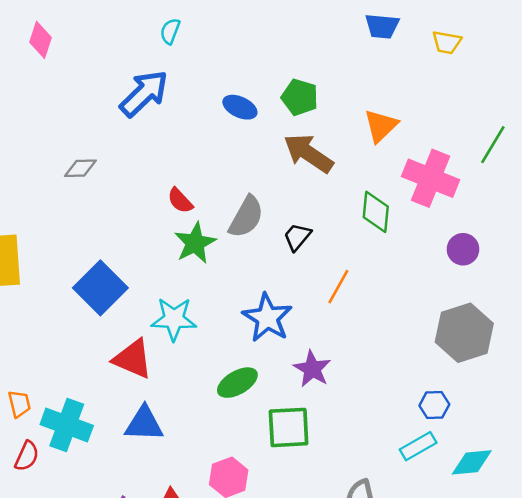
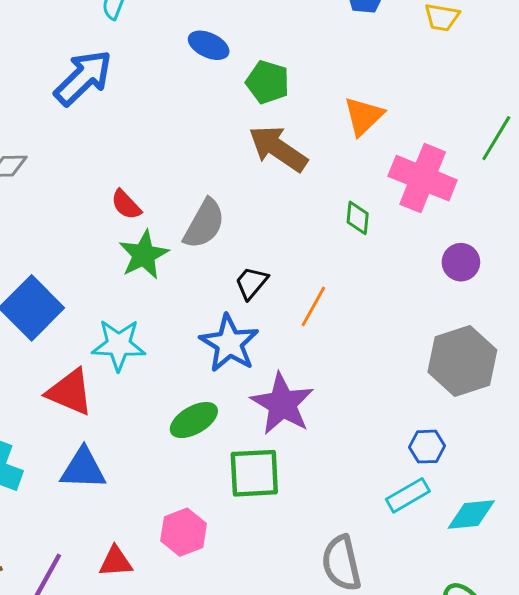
blue ellipse: (240, 107) -> (209, 45), moved
green diamond: (376, 212) -> (358, 218), size x0.7
black trapezoid: (297, 237) -> (251, 283), moved
purple star: (312, 369) -> (282, 404), size x1.4

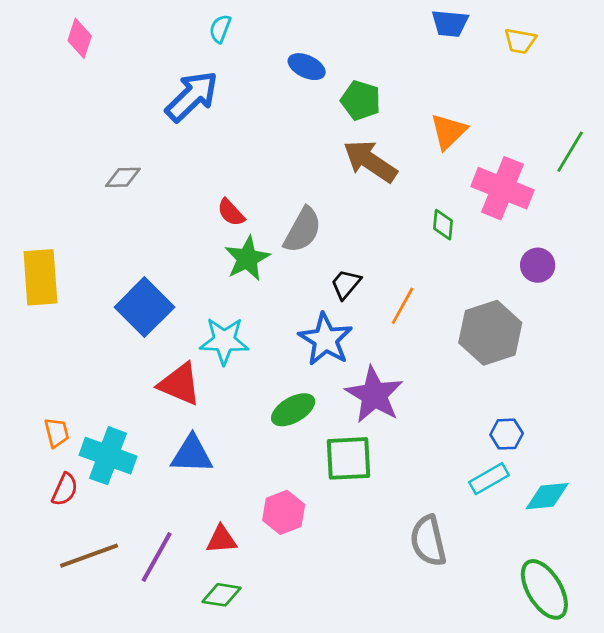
gray hexagon: (462, 361) -> (490, 333), moved

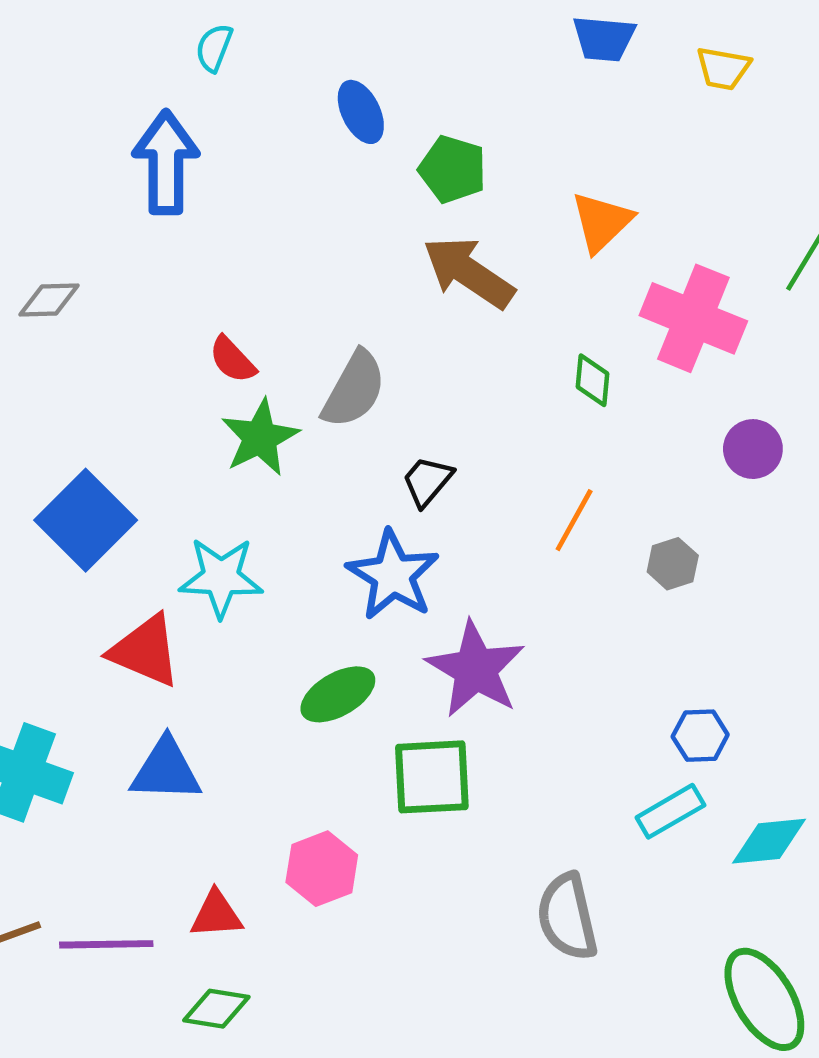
blue ellipse: (307, 67) -> (361, 112), turned 39
blue arrow: (192, 96) -> (166, 162), turned -46
orange line: (403, 306) -> (574, 520), moved
gray hexagon: (490, 333) -> (673, 564), size x0.5
purple line: (157, 557) -> (106, 944), turned 60

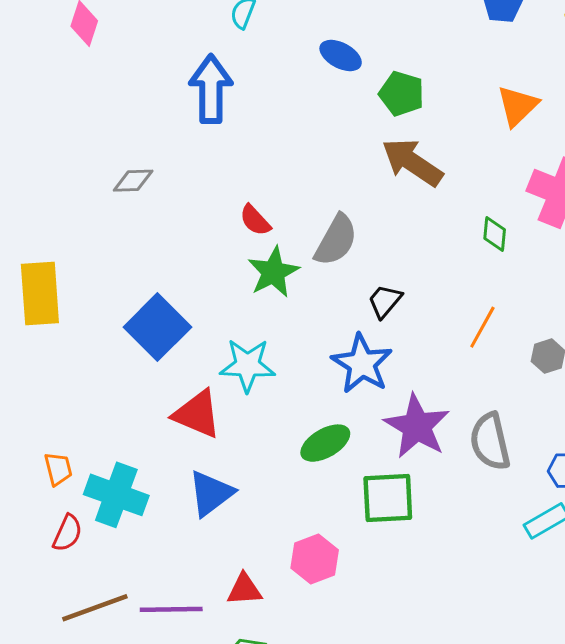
blue ellipse: (361, 112) -> (341, 55), turned -36
orange triangle: (602, 222) -> (518, 106), moved
blue triangle: (166, 770) -> (211, 493), turned -39
gray semicircle: (567, 917) -> (490, 442), moved

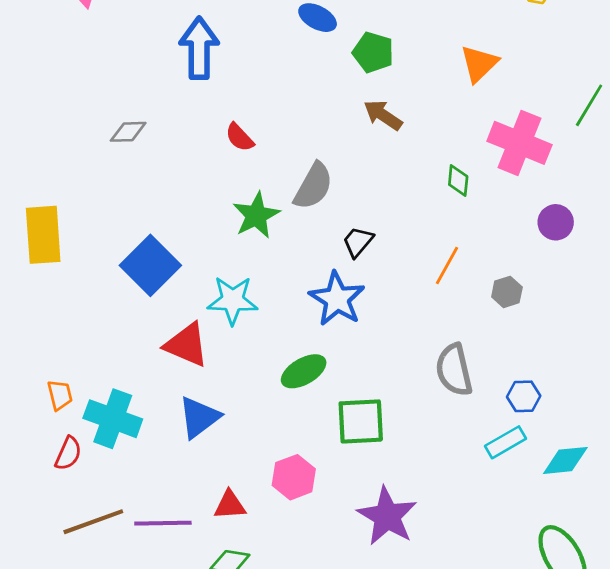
brown arrow: (412, 162) -> (383, 115), size x0.7
red semicircle: (255, 220) -> (240, 137), moved
purple star: (417, 426) -> (387, 516), moved

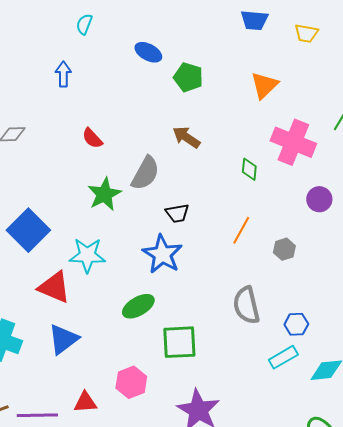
blue arrow: (199, 48) -> (63, 74), size x0.6
brown arrow: (383, 115) -> (186, 137), moved
black trapezoid: (358, 242) -> (177, 213), turned -140

